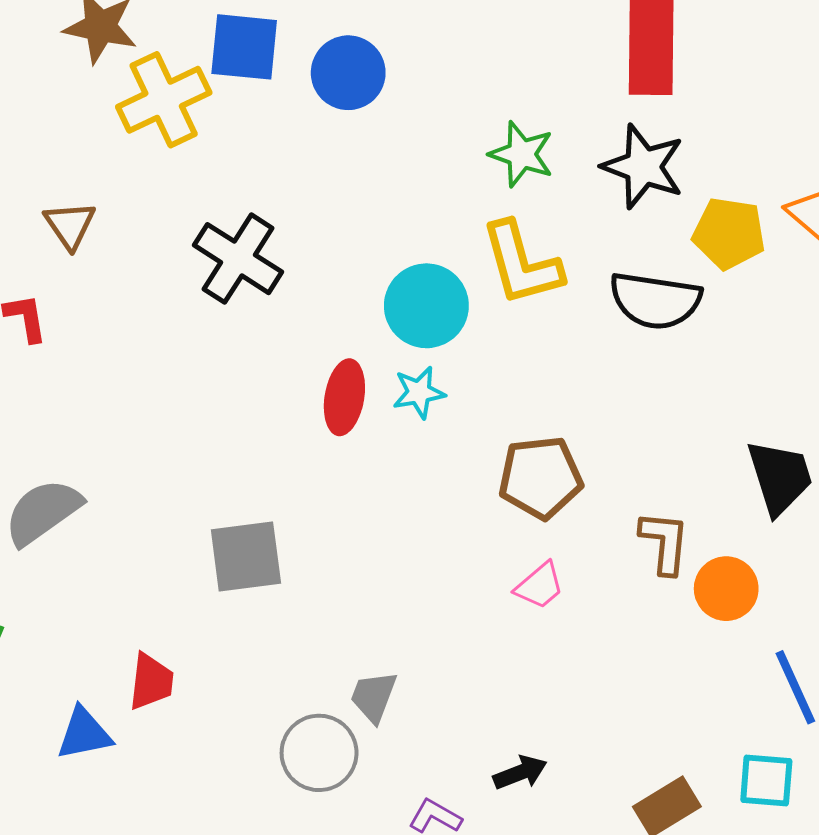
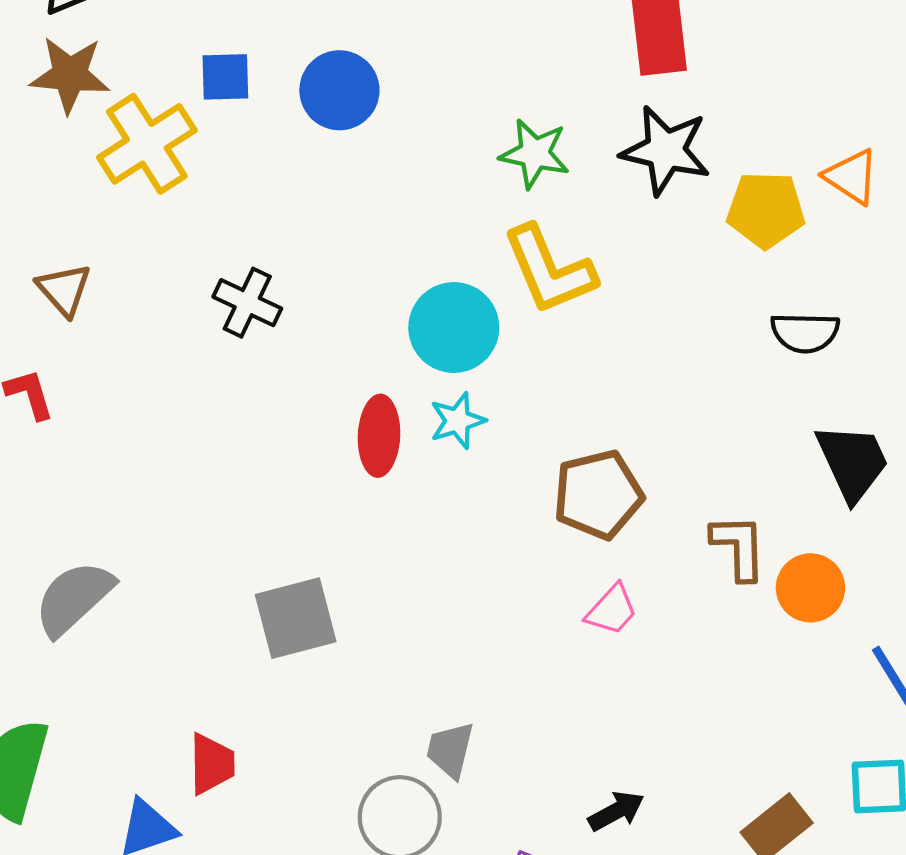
blue square: (244, 47) -> (225, 77), size x0.7
black cross: (238, 259) -> (247, 303), size x0.7
black semicircle: (655, 301) -> (805, 332), moved, size x0.7

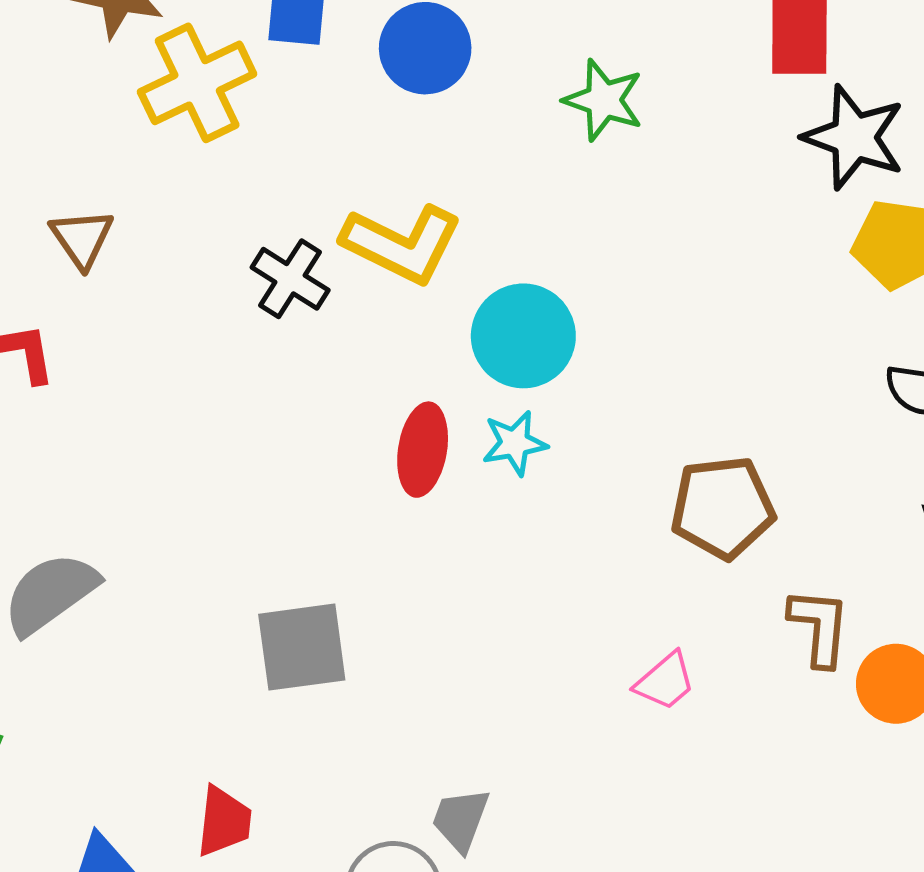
black star: (666, 150) -> (854, 137), moved
green star: (535, 154) -> (604, 100), moved
yellow L-shape: (549, 270) -> (402, 244), moved, turned -48
brown pentagon: (598, 495) -> (723, 508), moved
red trapezoid: (212, 764) -> (224, 821), moved

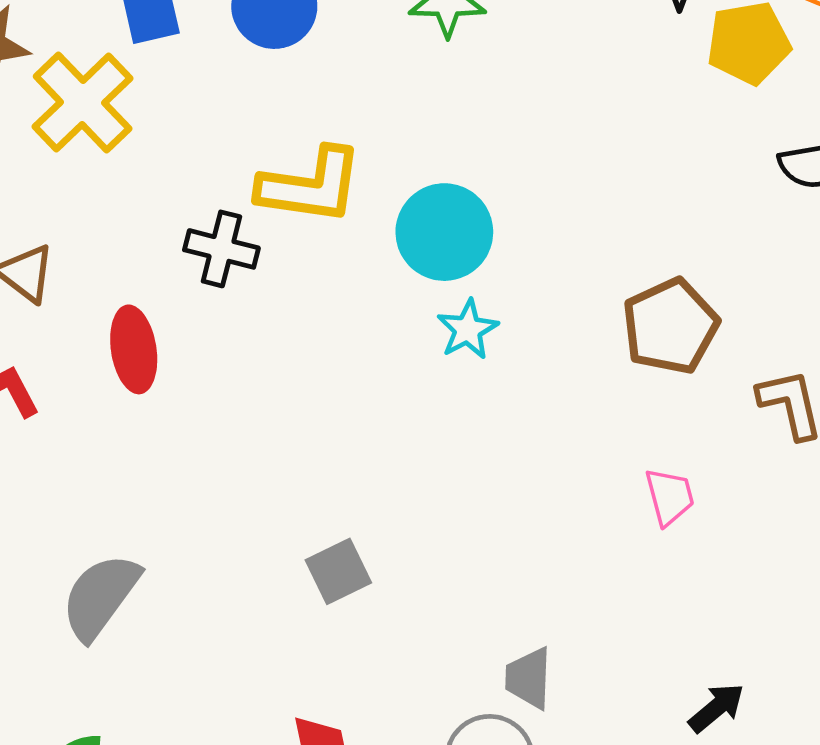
red ellipse: (423, 450) -> (134, 349), moved
gray square: (302, 647) -> (338, 571), size x0.7
pink trapezoid: (665, 681) -> (670, 497), turned -46

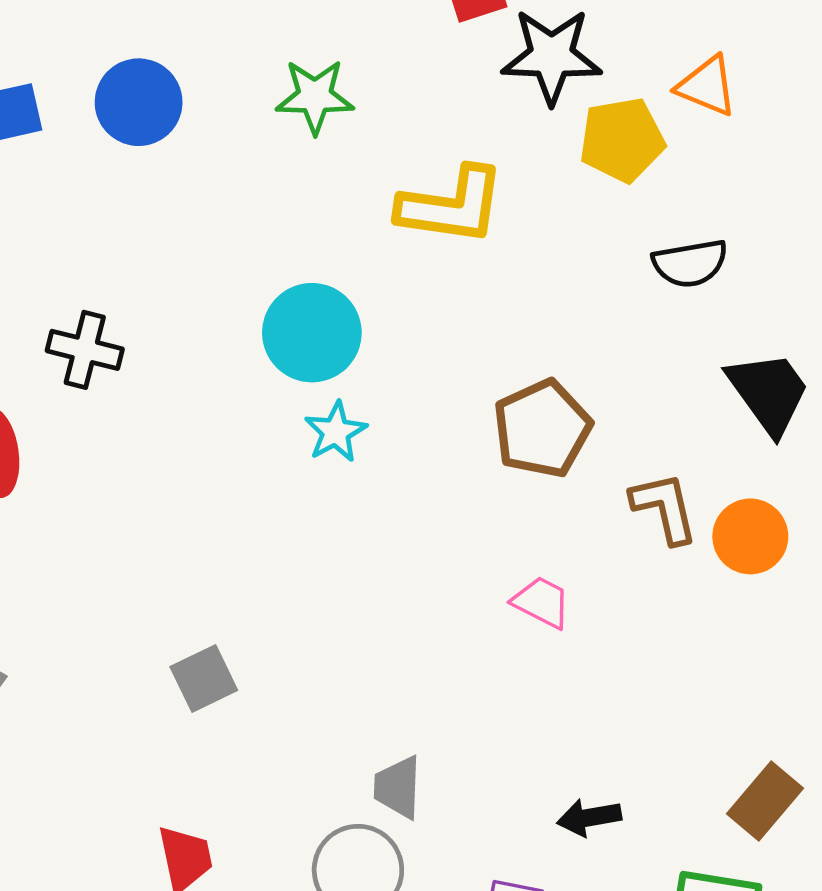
yellow L-shape: (310, 186) -> (451, 206), moved
pink trapezoid: (670, 497) -> (541, 602), turned -48
black arrow: (716, 708) -> (589, 817), turned -150

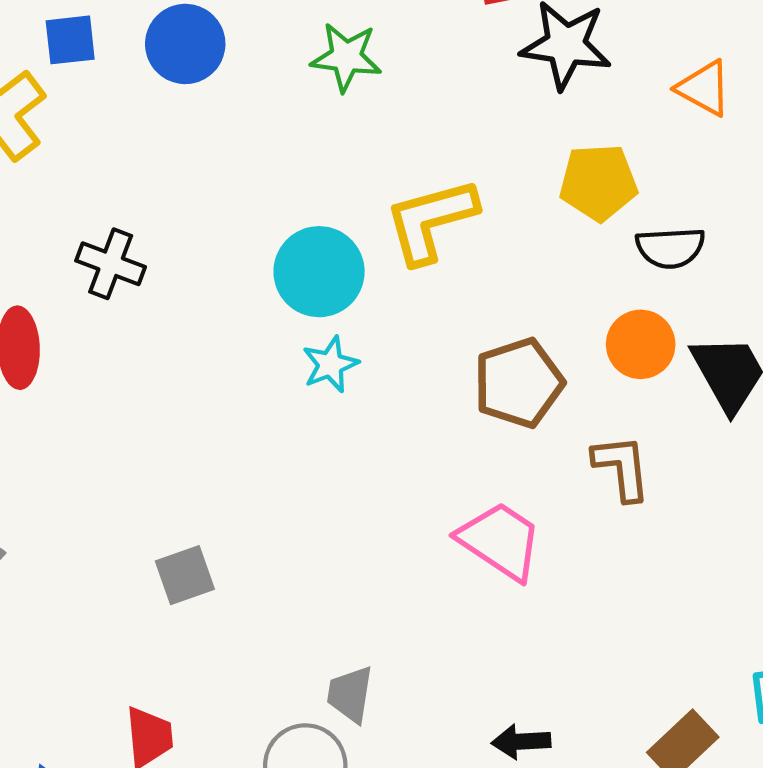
yellow pentagon: (622, 140) -> (598, 182), moved
yellow L-shape: (451, 206) -> (431, 221), moved, turned 150
orange circle: (750, 536) -> (641, 344), moved
pink trapezoid: (541, 602) -> (500, 541), size x1.6

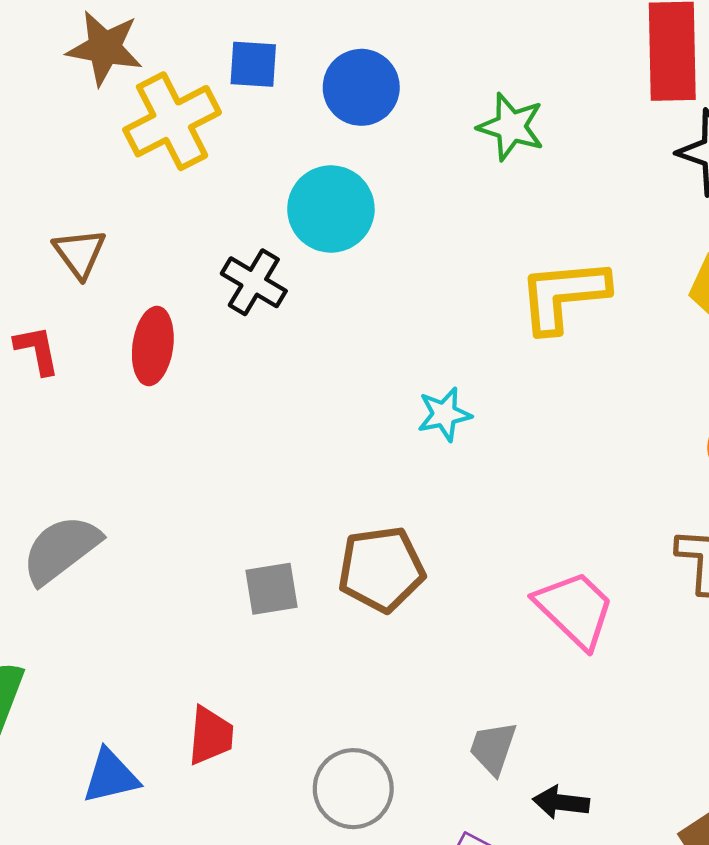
cyan circle: (319, 272) -> (331, 209), moved
brown pentagon: (519, 383) -> (381, 569), moved
gray trapezoid: (350, 694) -> (493, 748), moved

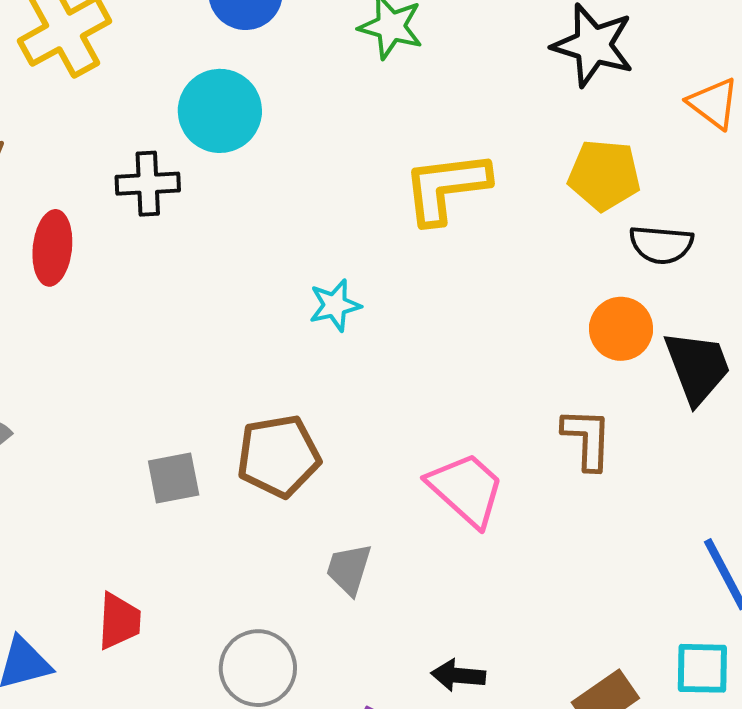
black cross: (254, 282) -> (148, 184), turned -32
gray trapezoid: (493, 748) -> (349, 569), moved

